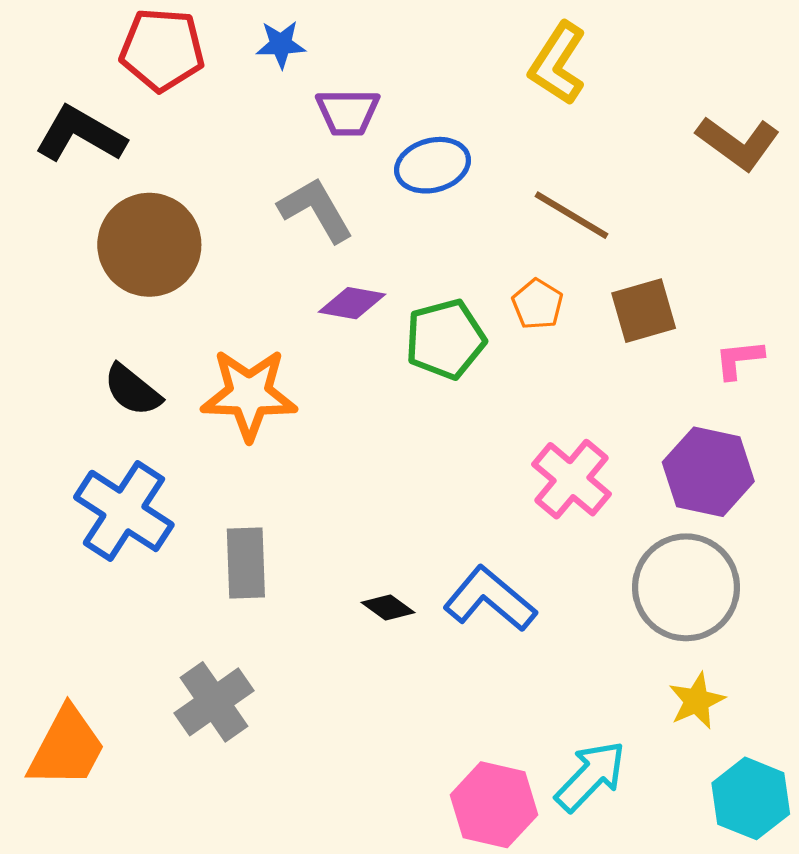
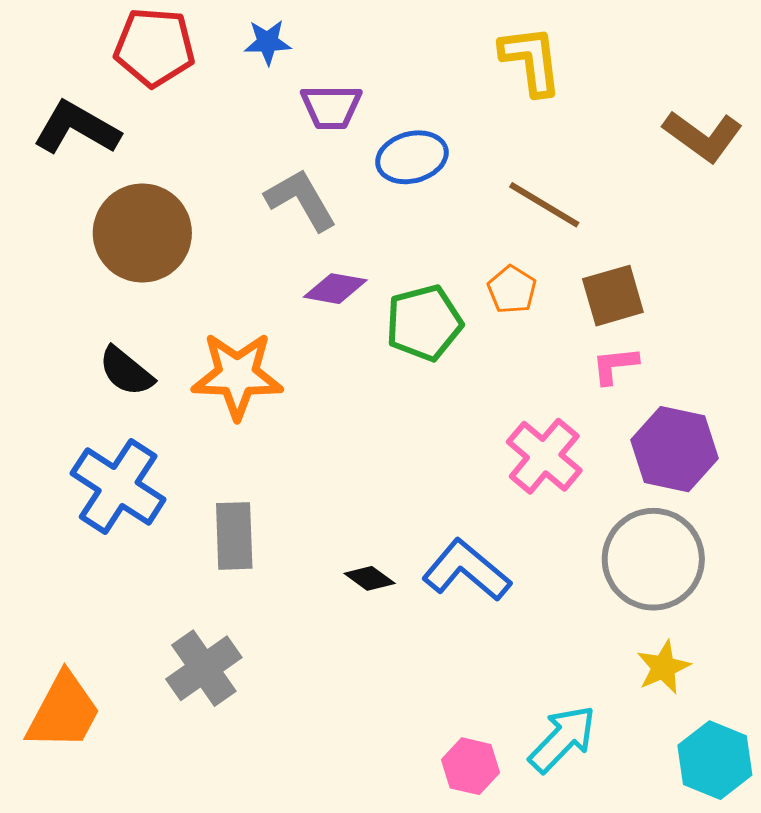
yellow L-shape: (558, 63) -> (531, 60), turned 140
pink L-shape: (739, 359) -> (615, 365), moved
pink hexagon: (494, 805) -> (471, 766), size x0.7

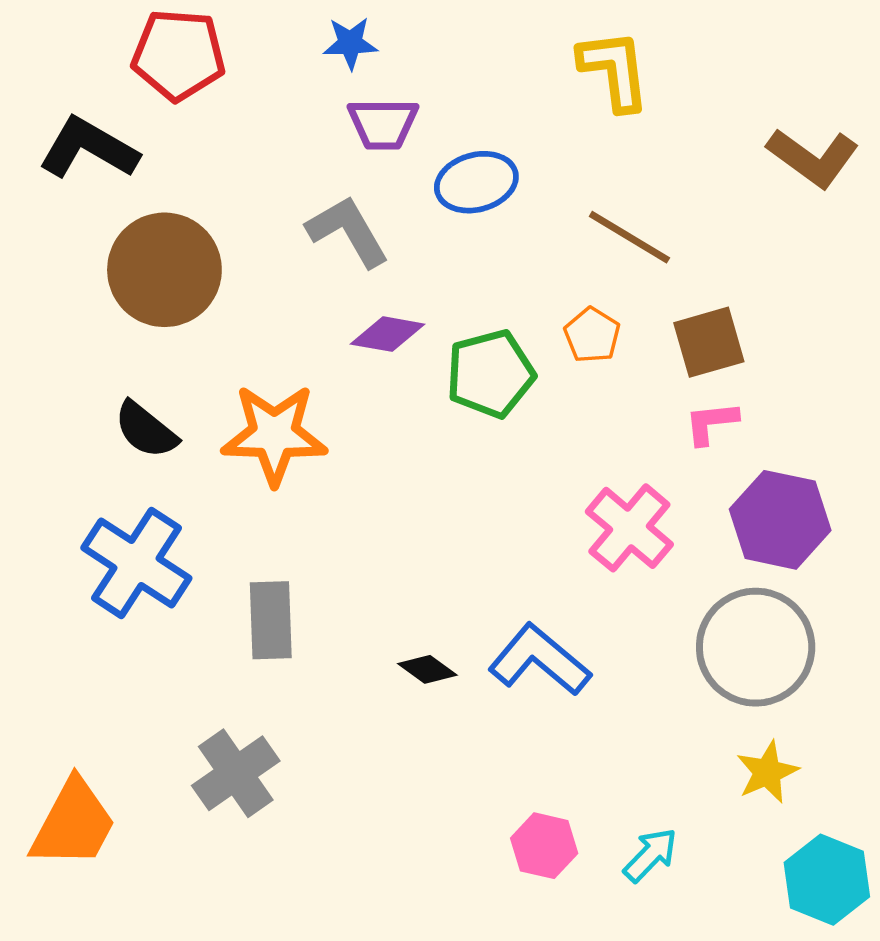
blue star: (268, 42) -> (350, 43), moved
cyan arrow: (562, 739) -> (650, 855), size x0.7
pink hexagon: (471, 766) -> (544, 846), moved

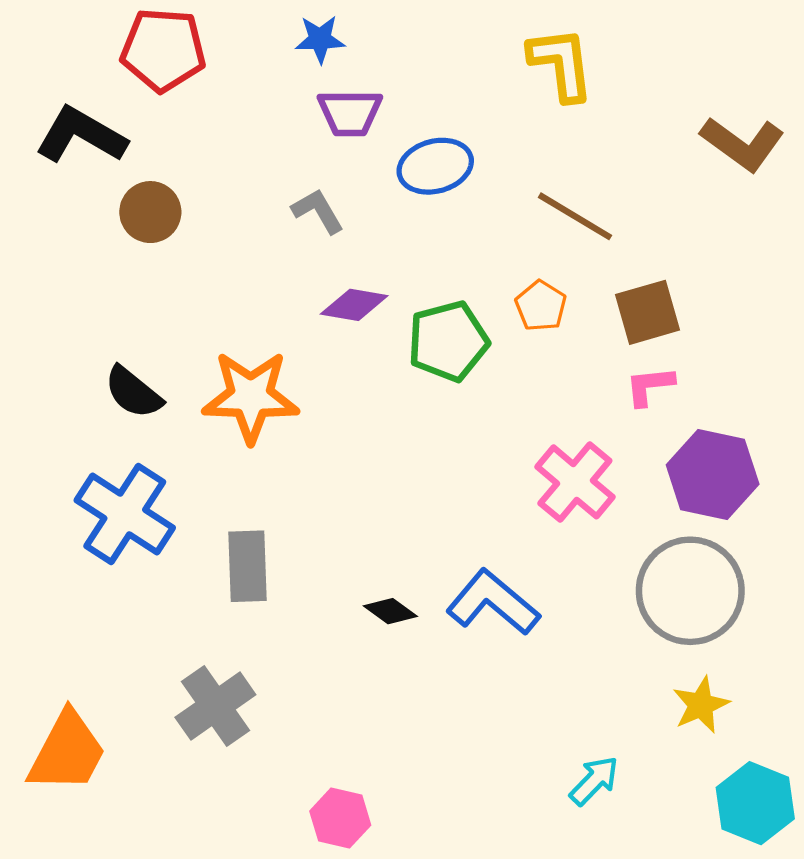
gray L-shape: (348, 231) -> (318, 211), size x0.7
brown circle: (164, 270) -> (150, 212), moved, size x0.6
pink hexagon: (544, 846) -> (340, 818), moved

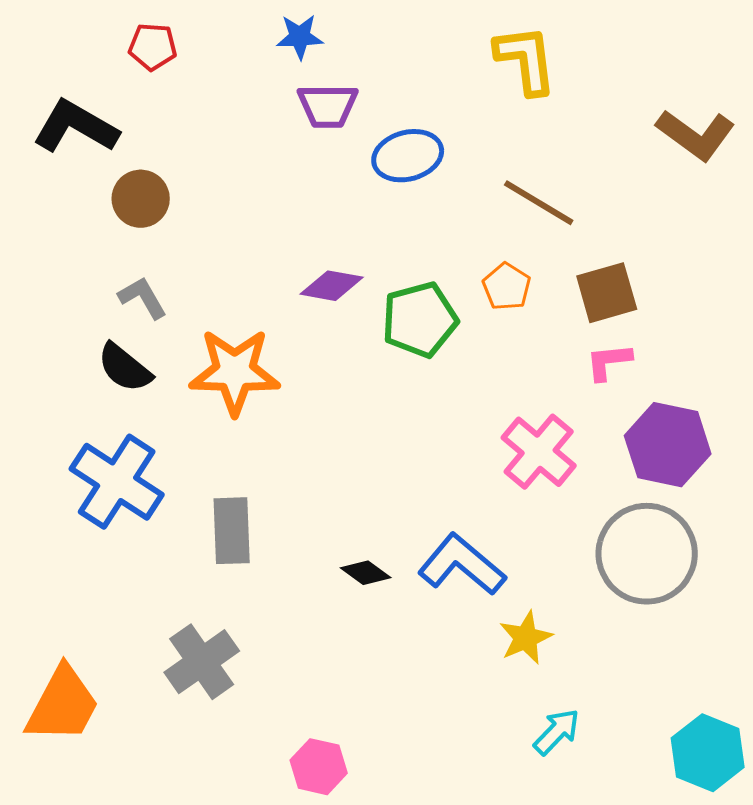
red pentagon: (163, 50) -> (153, 47), size x0.6
gray L-shape: (318, 211) -> (143, 298), moved
yellow star: (701, 705) -> (526, 638), moved

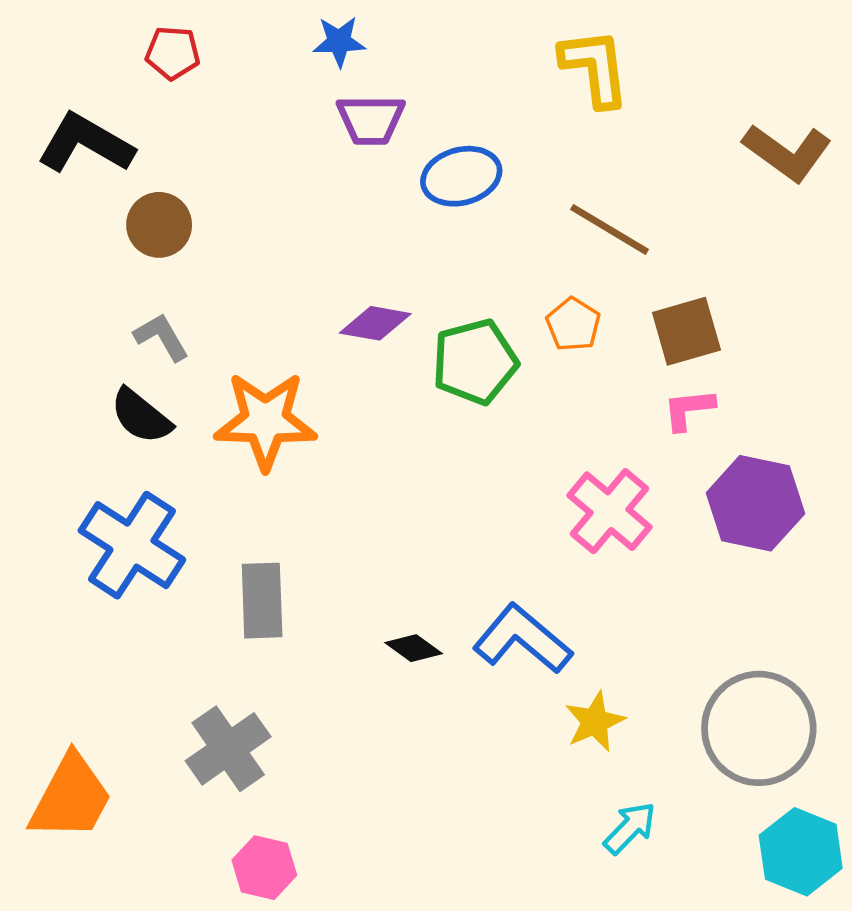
gray circle: (647, 554) -> (759, 728), moved
pink hexagon: (319, 767) -> (264, 868), moved

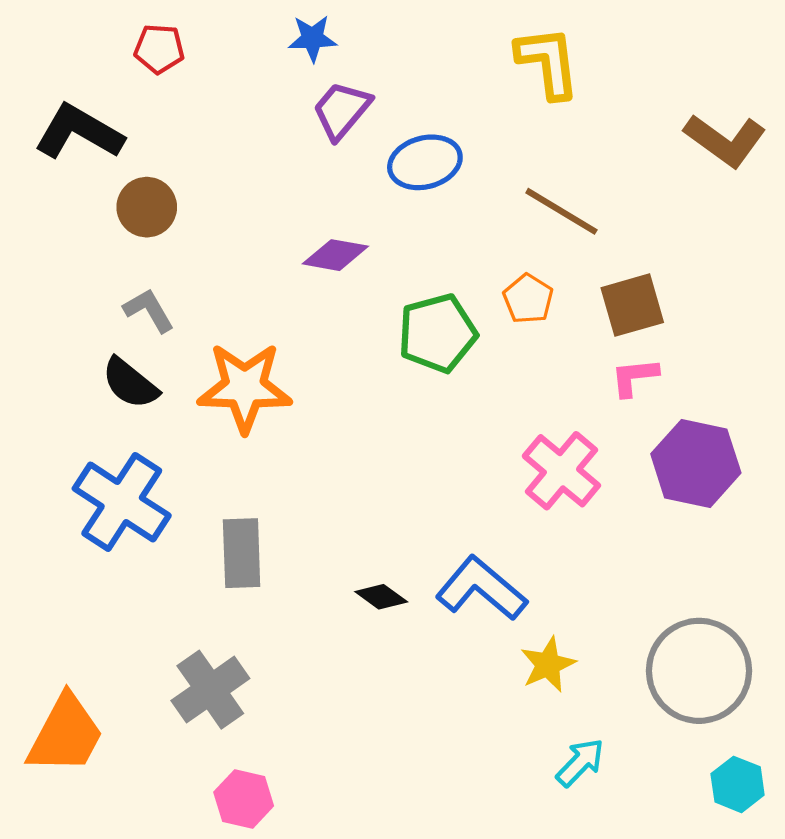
purple trapezoid: (371, 120) -> (342, 110), turned 130
purple diamond: (375, 323) -> (335, 255), moved
cyan hexagon: (801, 852) -> (738, 784), size x0.7

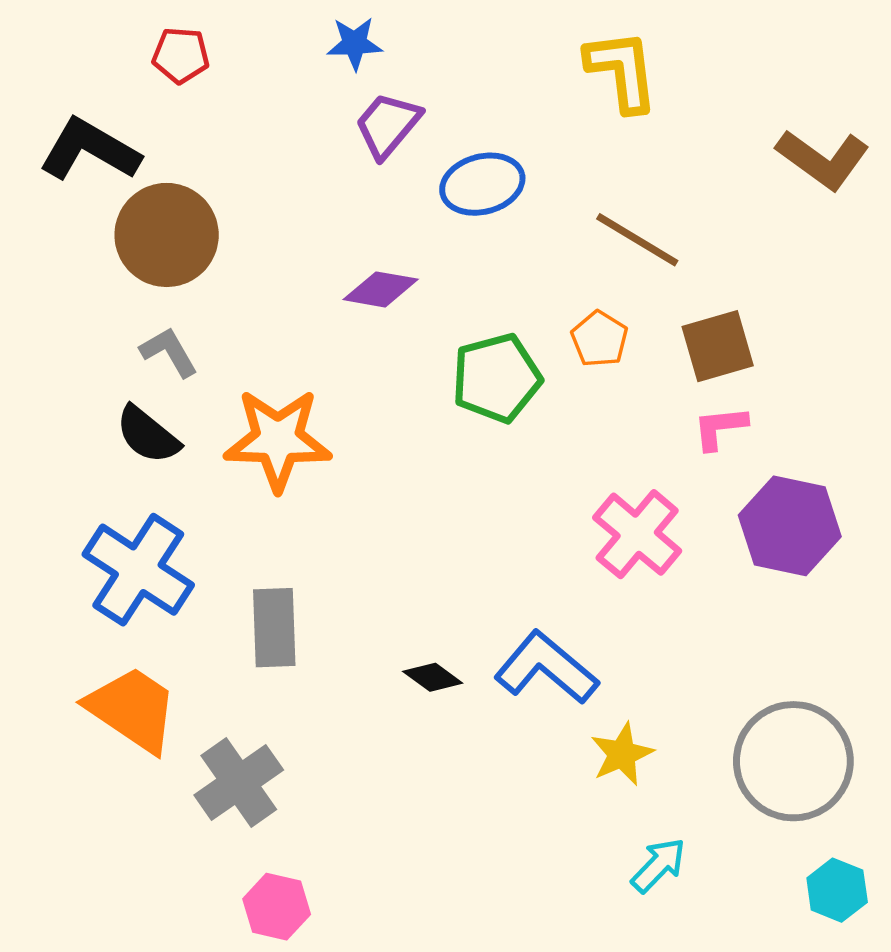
brown circle: (147, 207) -> (167, 235), size x1.5
orange trapezoid: (65, 734) -> (132, 709), moved, turned -84

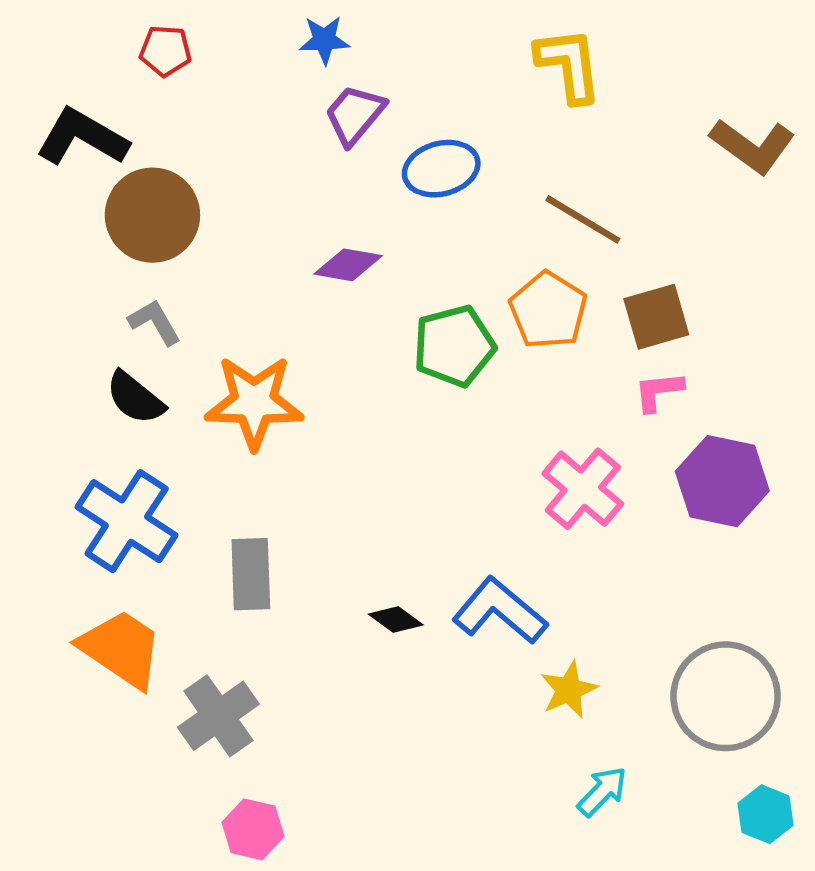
orange pentagon: (599, 339) -> (548, 310), size x1.5

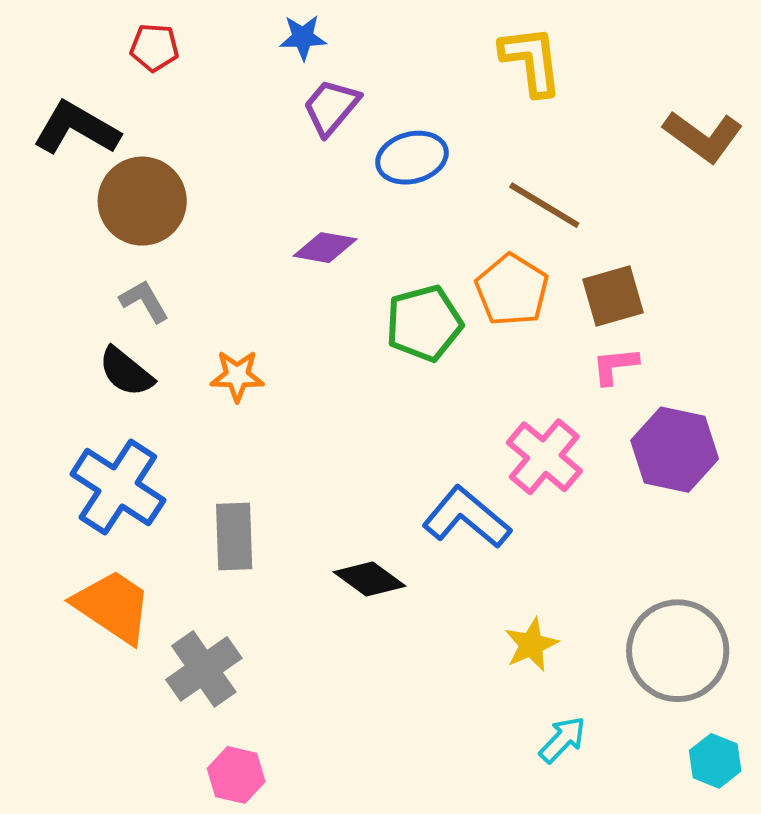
orange star: (254, 402) -> (237, 376), size x0.6
blue L-shape: (500, 611) -> (467, 517), moved
black diamond: (396, 620) -> (370, 579), size x1.4

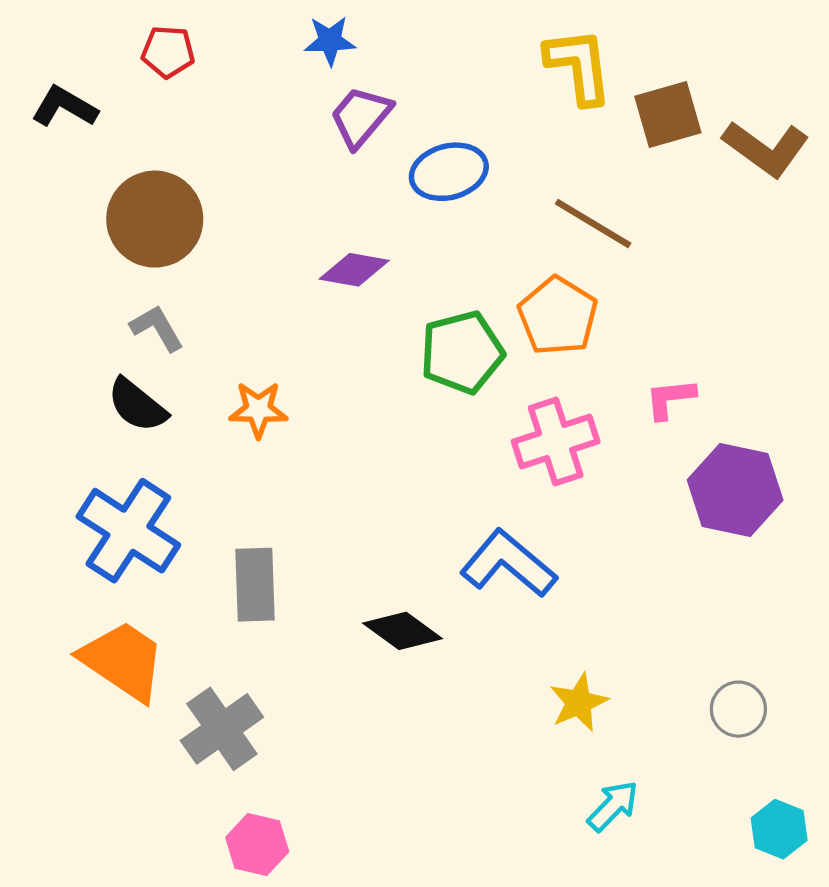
black L-shape: (77, 128) -> (65, 107), moved, size x0.7
brown square: (613, 296) -> (668, 114), moved
pink cross: (544, 457) -> (556, 442), moved, turned 32
gray circle: (678, 651) -> (738, 709), size x0.5

